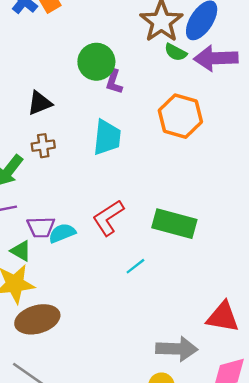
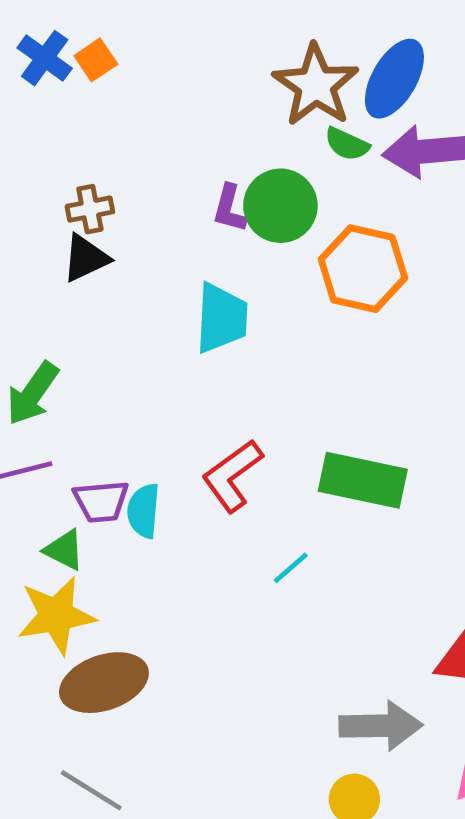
green circle: (96, 62) -> (280, 206), moved
brown cross: (43, 146) -> (90, 209), moved
cyan semicircle: (62, 233) -> (143, 511), turned -60

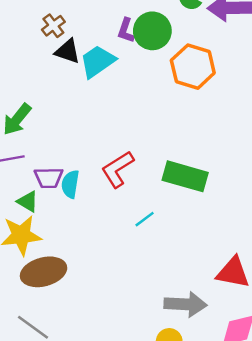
brown cross: (90, 209) -> (53, 26), turned -30
black triangle: (86, 258) -> (68, 51), moved, turned 40
cyan trapezoid: (221, 318) -> (98, 61), moved, turned -132

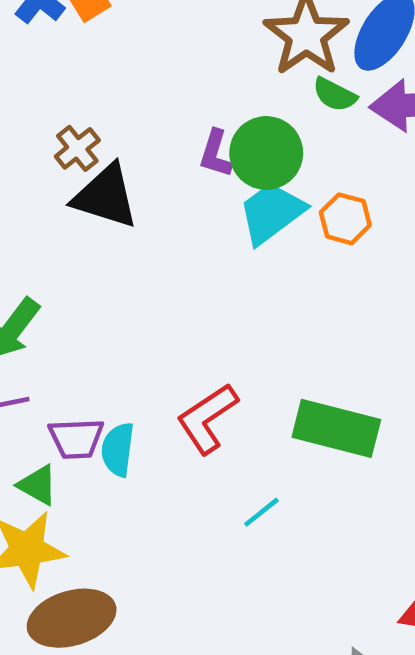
black triangle: (68, 51) -> (106, 196), size x1.4
cyan trapezoid: (98, 61) -> (272, 213), moved
orange hexagon: (193, 67) -> (345, 219), size x0.6

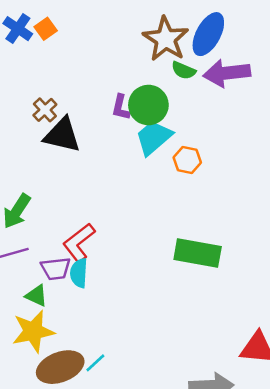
orange hexagon: (345, 219) -> (187, 160), moved
red L-shape: (207, 418) -> (79, 243), moved
cyan line: (261, 512) -> (95, 363), moved

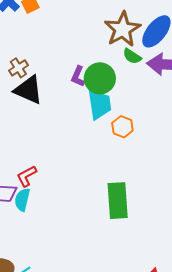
cyan trapezoid: (154, 138) -> (99, 104), turned 112
red L-shape: (79, 243) -> (27, 176), size x0.7
green rectangle: (198, 253) -> (118, 201), turned 66

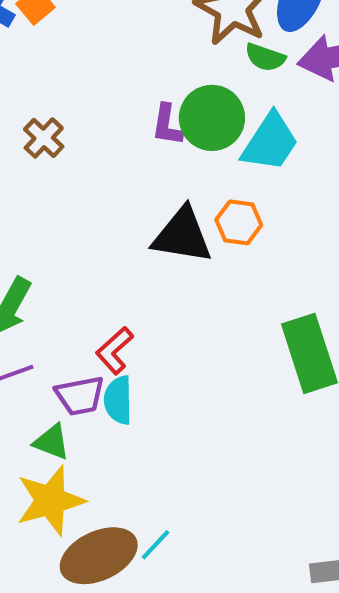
black triangle: (28, 90) -> (182, 235), moved
cyan trapezoid: (99, 104) -> (270, 142), moved, turned 56
orange hexagon: (122, 127) -> (239, 222), moved

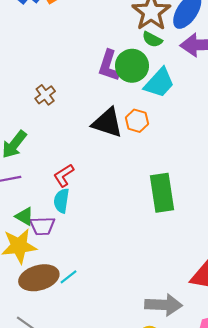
green semicircle: (265, 57) -> (152, 39), moved
purple L-shape: (167, 125) -> (109, 66), size x1.4
brown cross: (44, 138) -> (45, 95), moved
purple trapezoid: (80, 396) -> (42, 226), moved

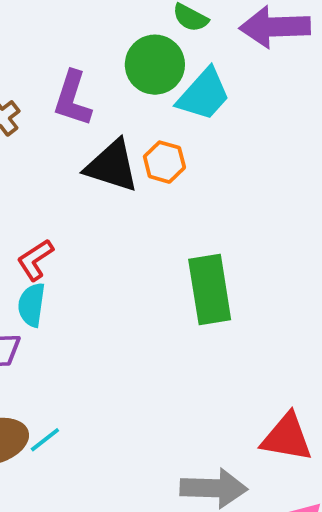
purple L-shape: (109, 66) -> (72, 99), moved

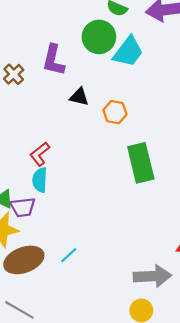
orange hexagon: (164, 162) -> (115, 112), moved
black triangle: (112, 166) -> (79, 97), size x0.6
cyan line: (45, 440) -> (69, 255), moved

